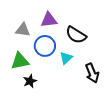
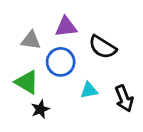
cyan triangle: (66, 58) -> (89, 90), moved, turned 32
green triangle: (20, 61) -> (27, 82), turned 42

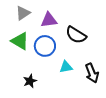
gray triangle: (31, 40) -> (23, 13), moved, turned -42
green triangle: (27, 82) -> (20, 41), moved

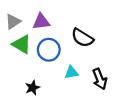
gray triangle: (23, 13) -> (13, 22), moved
purple triangle: (49, 20) -> (41, 22), moved

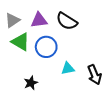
black semicircle: (82, 38) -> (67, 21), moved

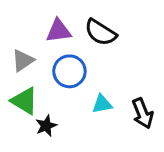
gray triangle: (12, 20) -> (23, 60), moved
green triangle: (21, 42) -> (24, 101), moved

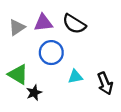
gray triangle: (23, 60) -> (17, 27), moved

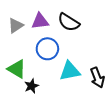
cyan triangle: (75, 77) -> (70, 71), size x1.5

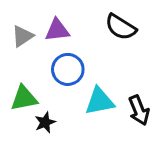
black semicircle: (69, 22) -> (121, 27), moved
green triangle: (17, 69) -> (24, 98), turned -42

